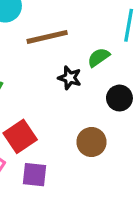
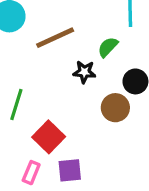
brown circle: (91, 142) -> (115, 108), moved

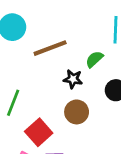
brown circle: (115, 108) -> (77, 112), moved

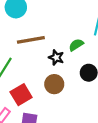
brown line: (50, 48) -> (31, 40), moved

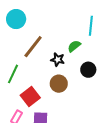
brown line: (31, 40) -> (33, 47), turned -35

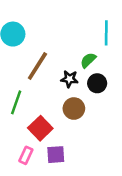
black circle: (88, 70) -> (97, 83), moved

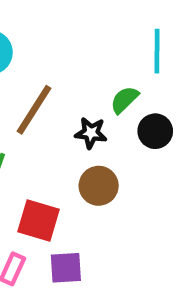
black circle: (97, 83) -> (155, 131), moved
red square: (40, 128) -> (39, 221), turned -30

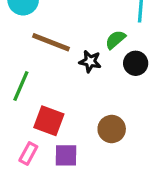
brown line: (34, 110) -> (51, 42), turned 75
brown circle: (99, 186) -> (112, 129), moved

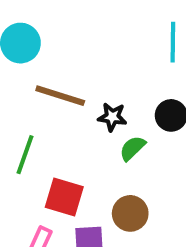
green semicircle: (115, 40) -> (132, 148), moved
brown circle: (112, 129) -> (130, 213), moved

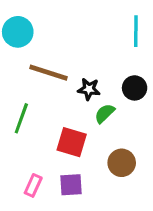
red square: (64, 197) -> (72, 142), moved
brown circle: (130, 213) -> (122, 163), moved

